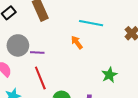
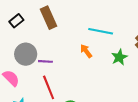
green star: (109, 75) -> (119, 57), moved

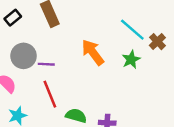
cyan line: (101, 31) -> (132, 30), moved, turned 30
orange arrow: (86, 51) -> (93, 52), size x1.6

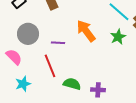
purple line: (46, 64) -> (58, 43), moved

